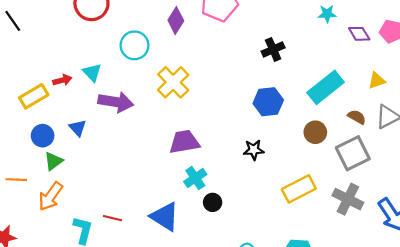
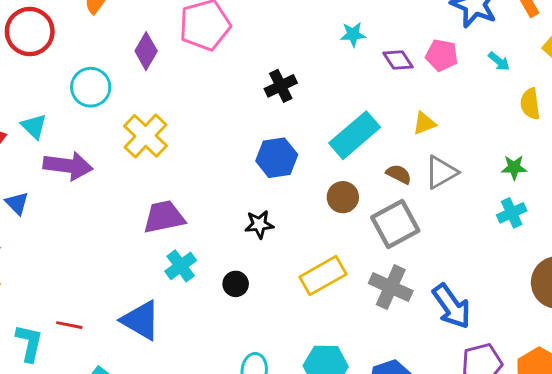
black circle: (213, 202) -> (236, 284), moved

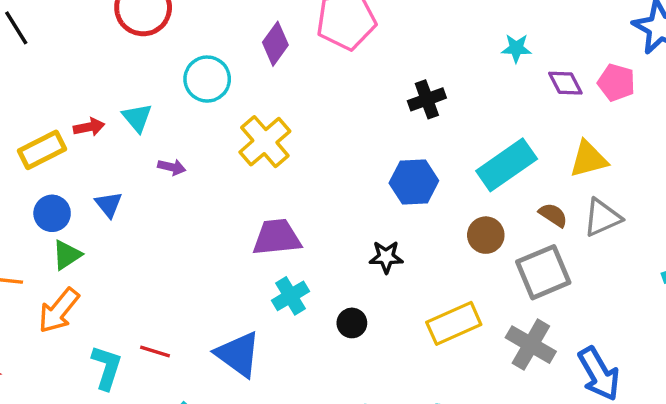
yellow triangle: (424, 123) -> (588, 159), size x1.4
purple arrow: (68, 166) -> (172, 167), size x0.5

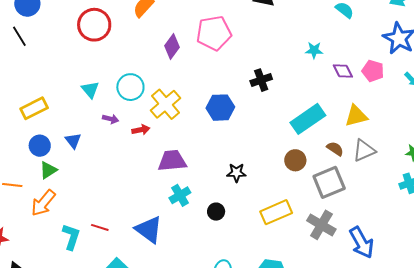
cyan circle: (207, 79) -> (130, 87), moved
red arrow: (89, 127) -> (141, 130), moved
blue hexagon: (414, 182) -> (220, 108), moved

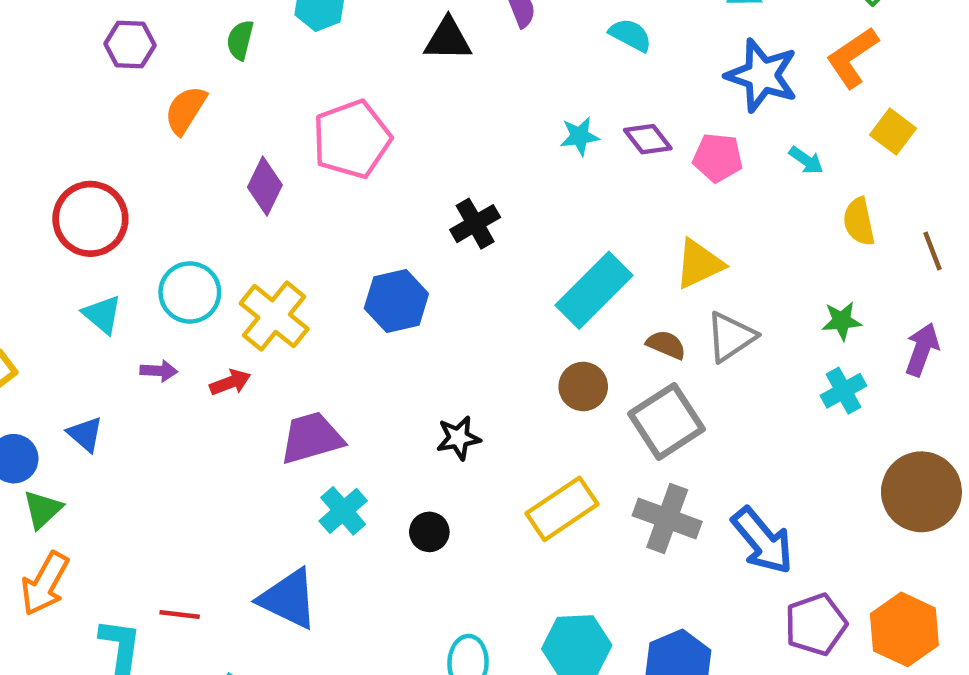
red circle: (94, 25) -> (90, 219), moved
purple diamond: (343, 71) -> (648, 139), moved

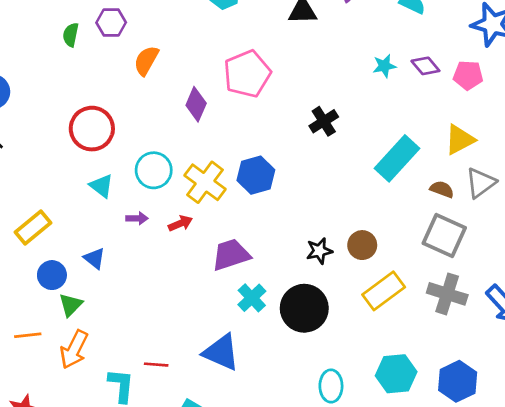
green semicircle: (240, 40) -> (71, 35), moved
blue hexagon: (396, 301) -> (256, 175), moved
brown circle: (583, 386) -> (362, 245), moved
gray square: (667, 421) -> (444, 235), turned -30
black circle: (429, 532) -> (304, 308), size x2.0

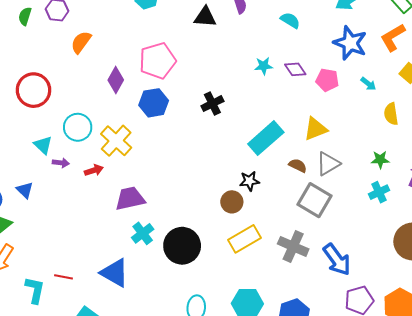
blue hexagon: (256, 175) -> (154, 103), moved
cyan triangle: (101, 186) -> (43, 145), moved
gray square: (444, 235) -> (315, 200), moved
black star: (319, 251) -> (249, 181), moved

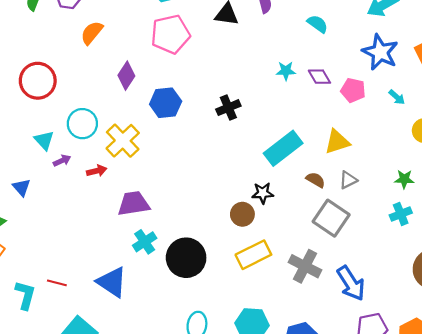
pink pentagon: (157, 61) -> (170, 34), moved
purple arrow: (61, 163) -> (62, 161), turned -35
gray triangle: (328, 164) -> (348, 180), size x0.7

